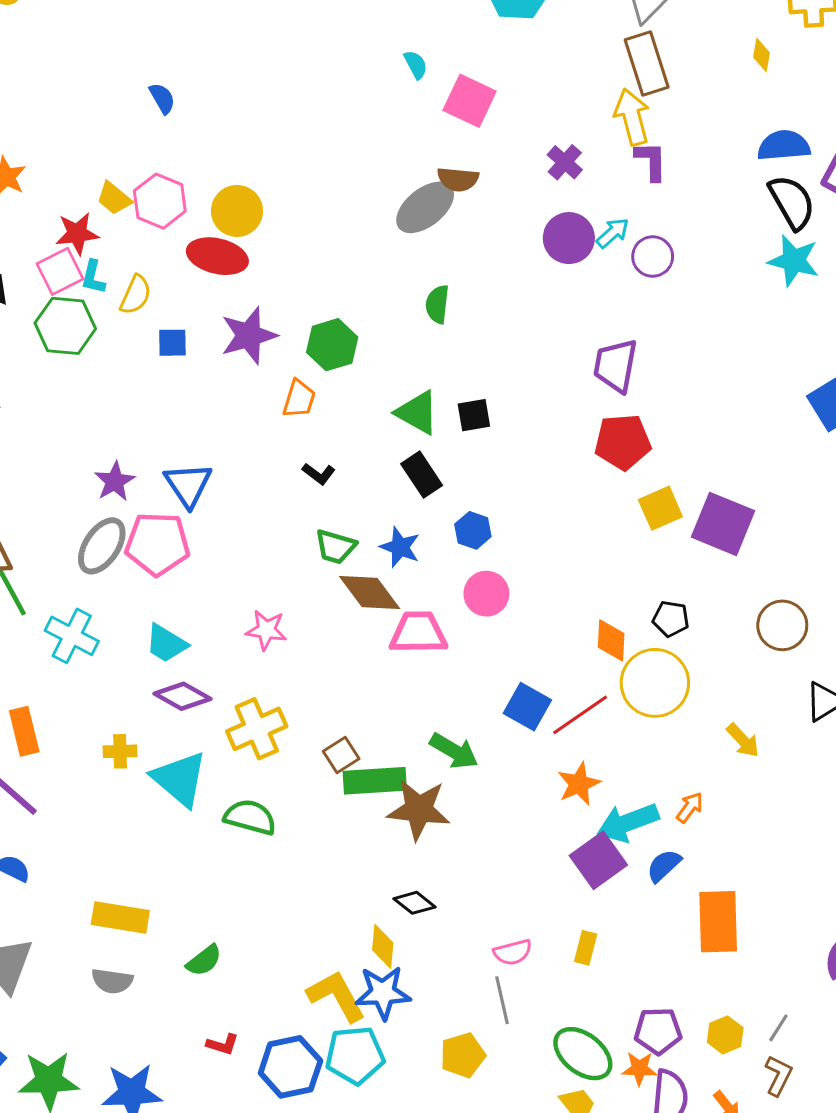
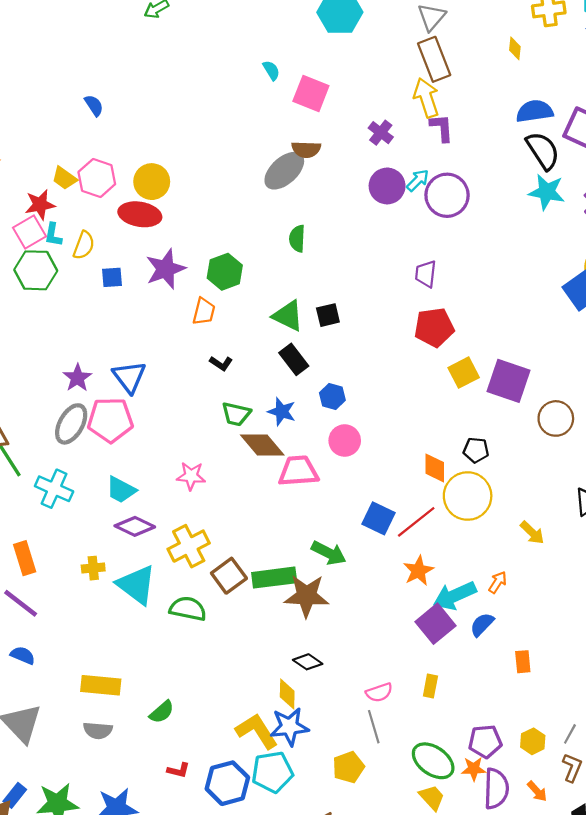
purple circle: (653, 257) -> (447, 195), size x1.5
purple trapezoid: (616, 366) -> (426, 274), size x0.7
brown circle: (782, 625) -> (556, 418), moved
brown square: (341, 755) -> (229, 576), moved, size x1.4
orange rectangle: (718, 922) -> (523, 662), size x0.5

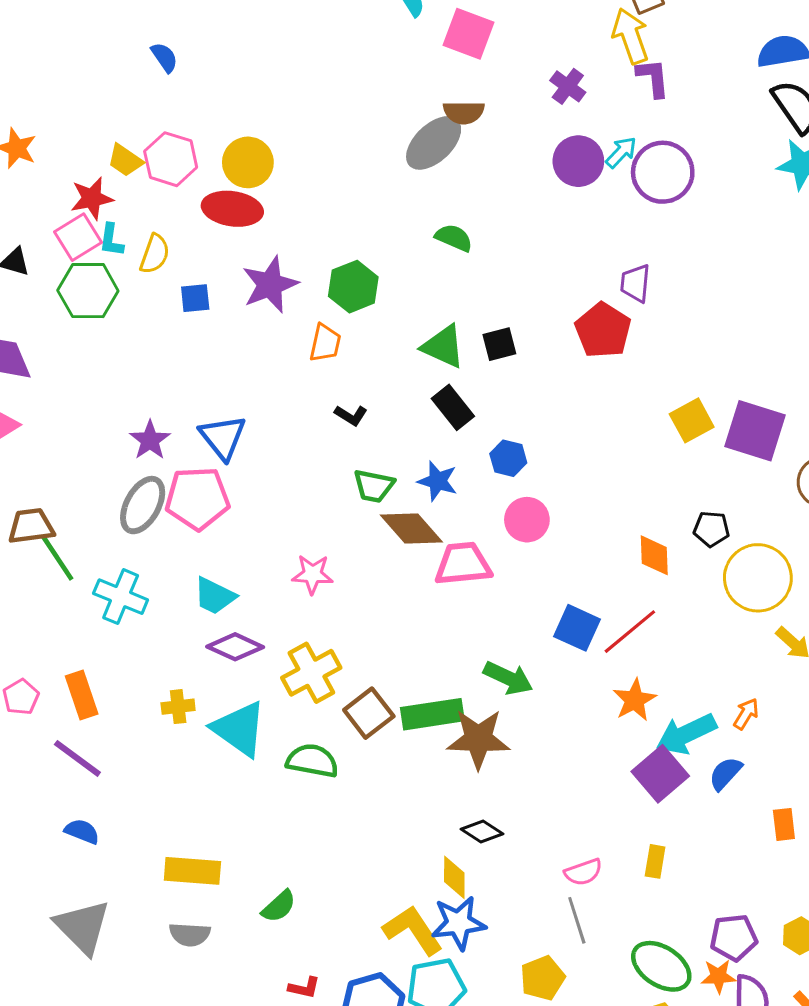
green semicircle: (297, 239) -> (454, 238), turned 112
red pentagon: (434, 327) -> (603, 330), moved, turned -30
yellow circle: (468, 496) -> (758, 578), moved

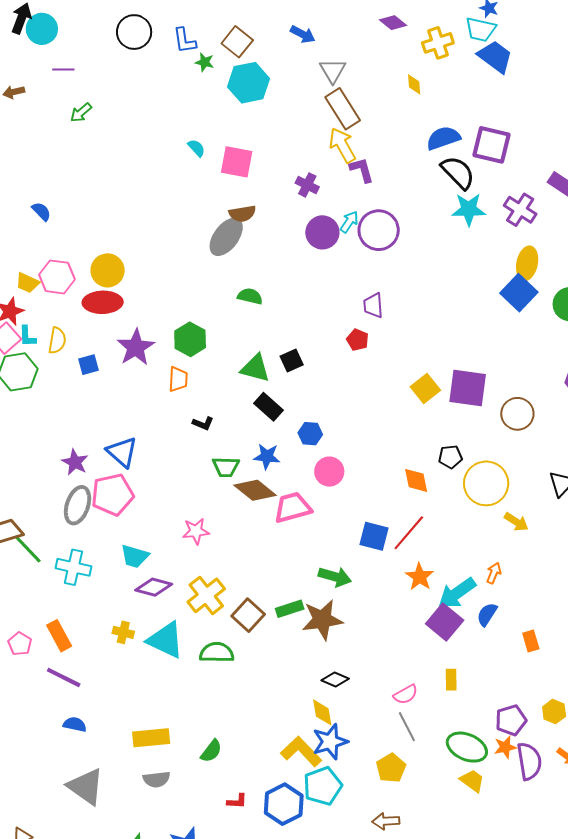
red pentagon: (603, 330) -> (358, 340), size x0.6
yellow cross: (178, 707) -> (123, 632), turned 30
green rectangle: (432, 714) -> (290, 609), size x0.7

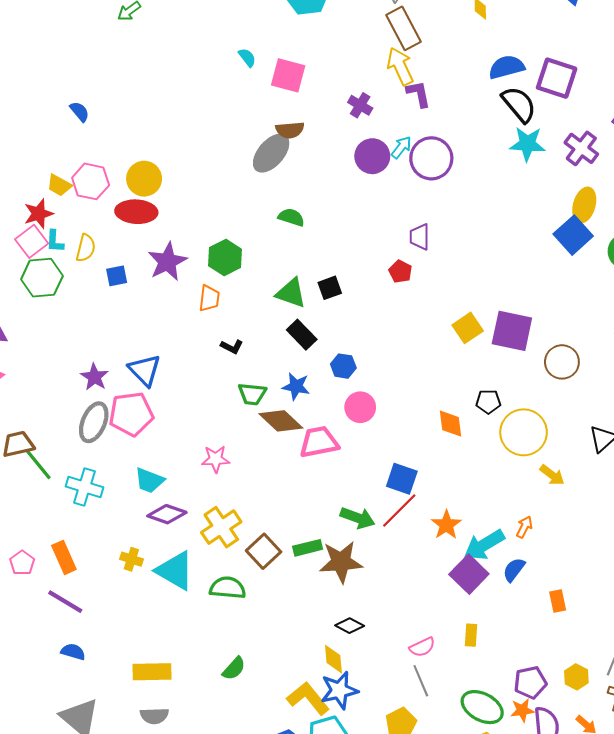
red line: (409, 533) -> (399, 510), moved
green semicircle: (211, 751) -> (234, 669), moved

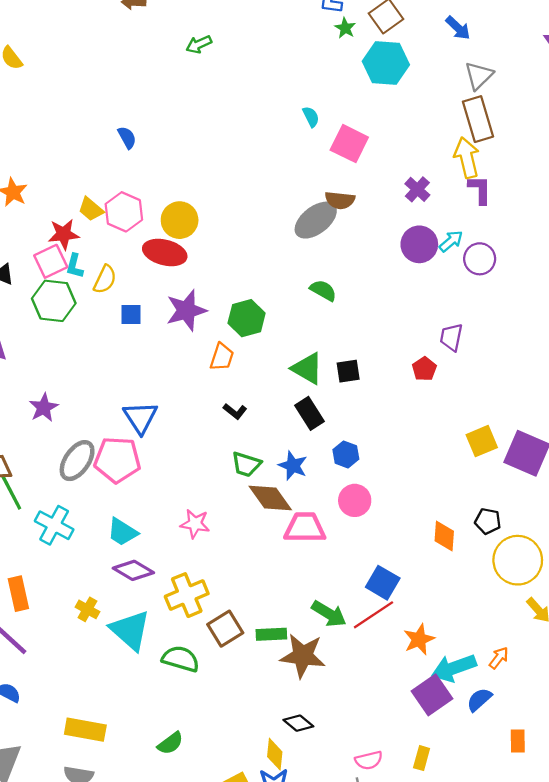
purple circle: (431, 158) -> (480, 259), size x0.7
purple star: (94, 377) -> (44, 408), moved

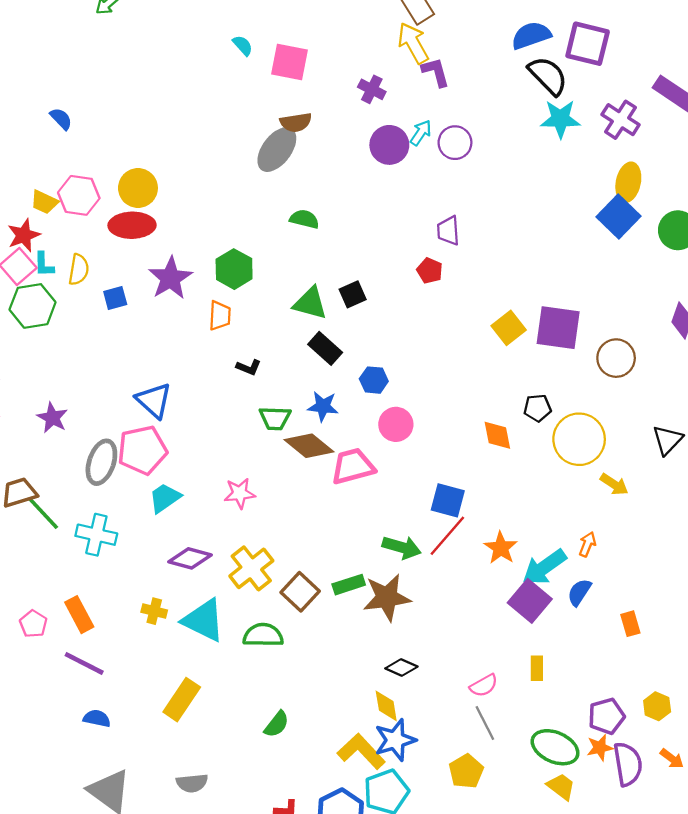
cyan trapezoid: (122, 532) -> (165, 498), moved, turned 128
yellow rectangle: (85, 730) -> (182, 700), moved, turned -51

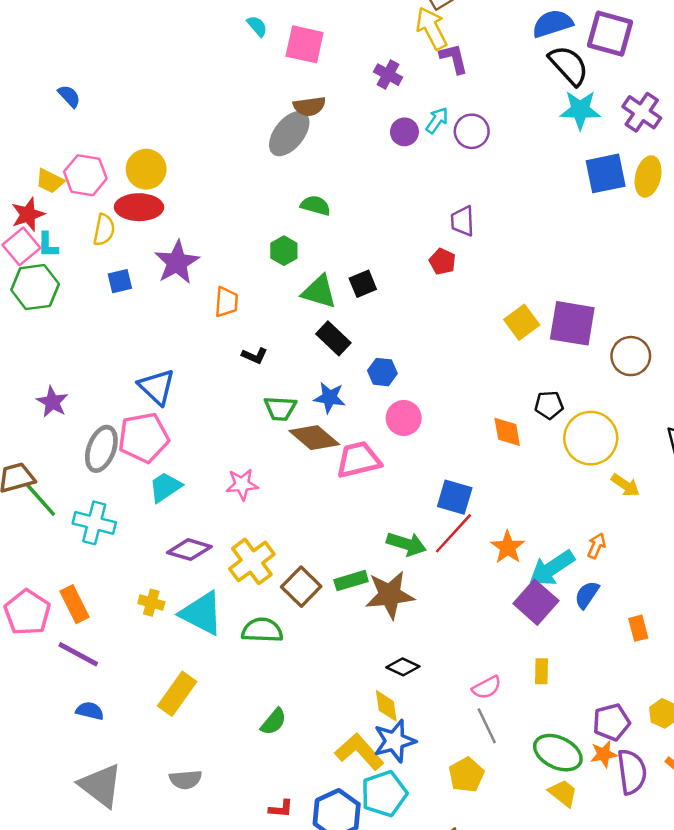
purple circle: (389, 145) -> (404, 132), size x0.7
blue square: (618, 216) -> (606, 173), moved, turned 33
green hexagon: (234, 269) -> (284, 251), moved, size x0.7
yellow semicircle: (79, 270) -> (104, 230), moved
pink pentagon: (33, 624) -> (27, 612), size x1.6

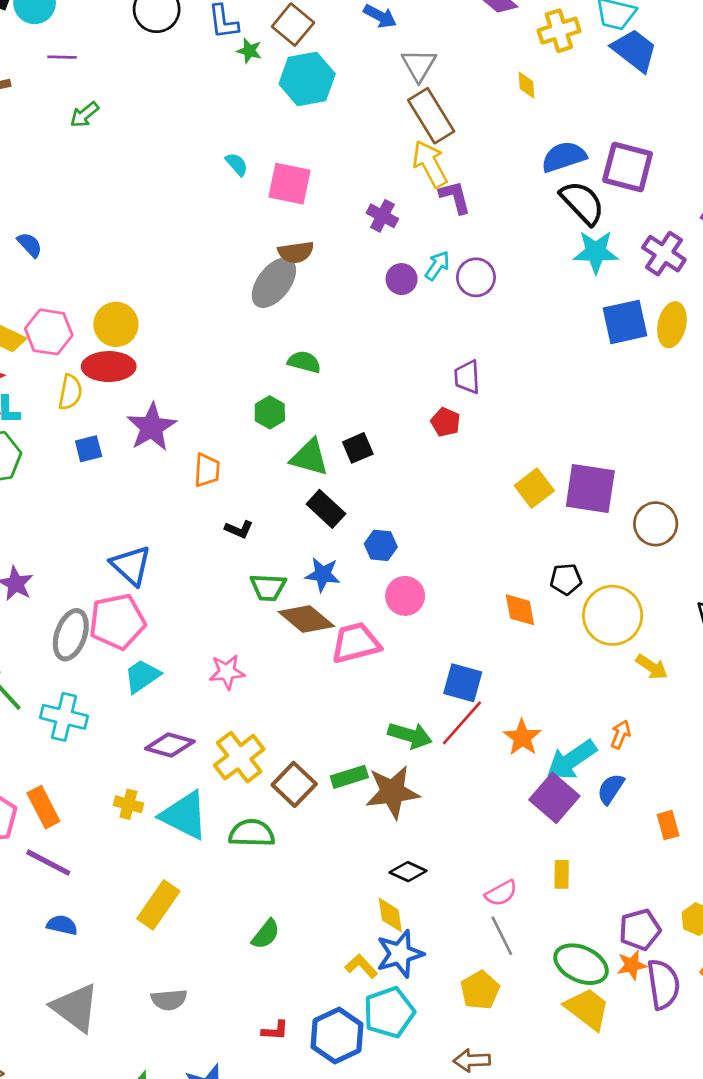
yellow L-shape: (359, 752) -> (361, 966), size x0.6
yellow trapezoid: (563, 793) -> (587, 1009), size x1.4

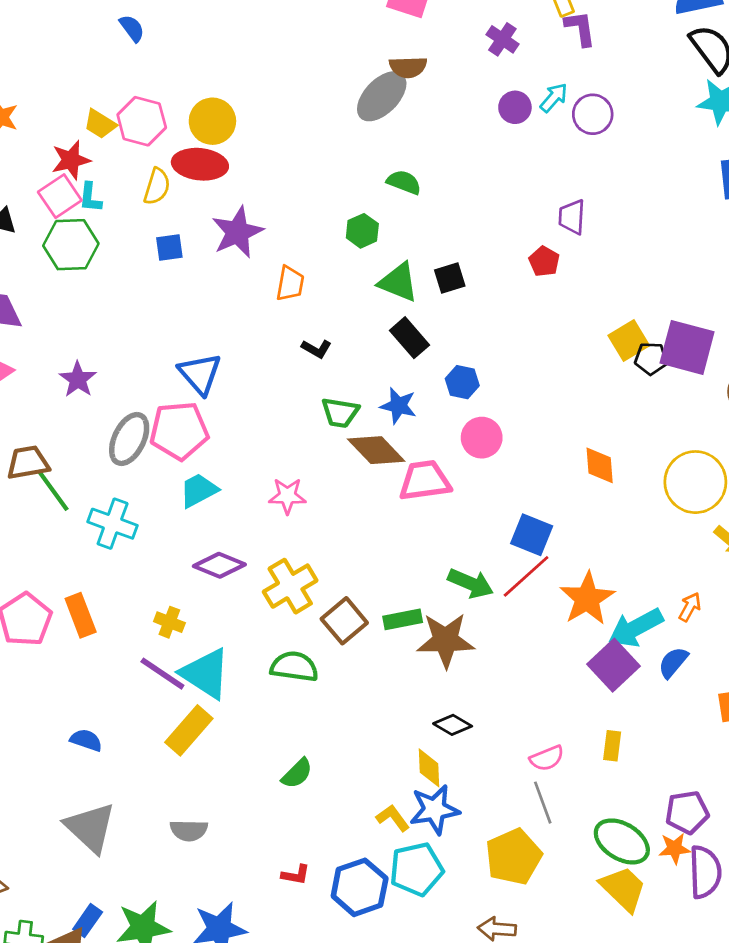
black pentagon: (566, 579) -> (651, 359), moved
orange star: (522, 737) -> (587, 599), size x1.4
cyan triangle: (184, 815) -> (205, 674), moved
purple line: (48, 863) -> (162, 674), moved
yellow pentagon: (480, 990) -> (514, 857), size x1.4

